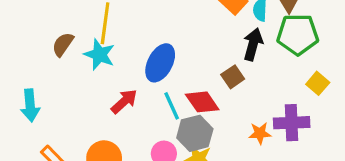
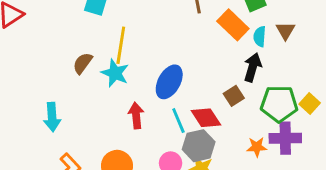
green pentagon: (298, 34) -> (279, 104), moved
red arrow: (124, 101) -> (136, 116), turned -55

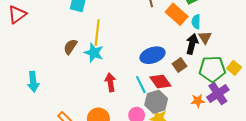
brown triangle: (285, 31) -> (205, 37), moved
blue ellipse: (169, 82) -> (152, 55), moved, turned 45
cyan arrow: (52, 117) -> (33, 82), moved
purple cross: (285, 138) -> (218, 94), turned -30

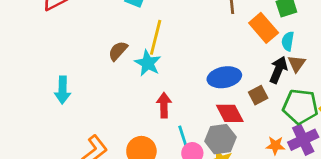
cyan line: (141, 85) -> (183, 138), moved

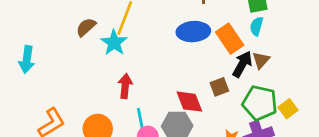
orange rectangle: (264, 28) -> (230, 39), moved
cyan semicircle: (288, 41) -> (257, 26), moved
blue ellipse: (224, 77) -> (193, 32), moved

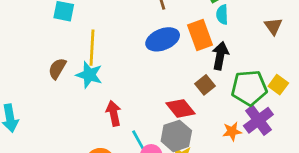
orange rectangle: (230, 39) -> (200, 35), turned 32
brown triangle: (261, 60) -> (273, 26), moved

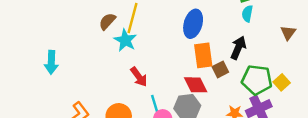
orange rectangle: (200, 35) -> (203, 55), moved
blue ellipse: (163, 39) -> (193, 24), turned -64
brown semicircle: (57, 69) -> (107, 21), moved
red arrow: (114, 113) -> (139, 77), turned 144

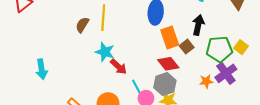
cyan star: (125, 40) -> (105, 52), moved

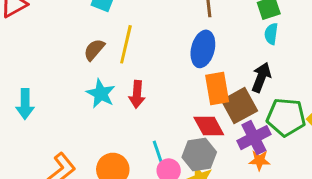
brown square: (187, 47) -> (239, 106), size x1.6
cyan star: (105, 52) -> (101, 94), moved
red arrow: (118, 67) -> (137, 94), moved, turned 42
purple cross: (226, 73) -> (254, 138), moved

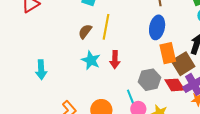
red diamond: (209, 126) -> (175, 85), moved
gray hexagon: (199, 155) -> (150, 80), moved

